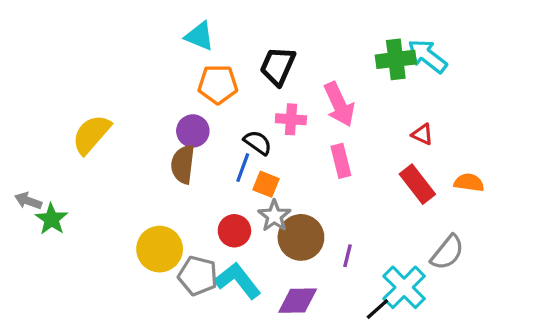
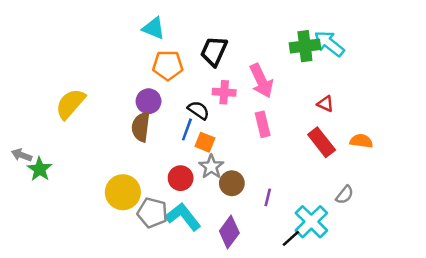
brown circle: (301, 237) -> (232, 183), size x0.7
gray semicircle: (447, 252) -> (345, 195), size x0.7
purple diamond: (298, 301) -> (229, 232), turned -52

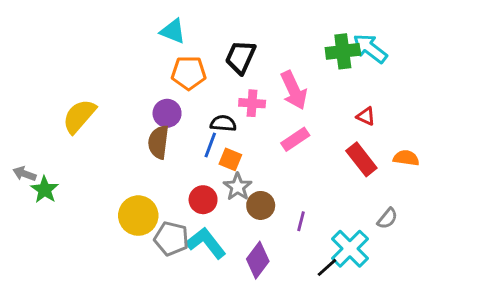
black semicircle: (199, 110) -> (223, 123), turned -30
pink rectangle: (263, 124) -> (295, 139), turned 70

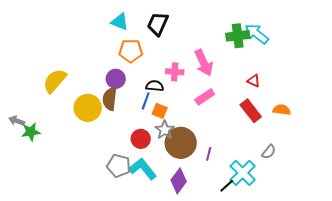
black trapezoid: (241, 57) -> (158, 24), moved
green star: (45, 190) -> (31, 132), turned 30
brown circle: (261, 205) -> (181, 143), size x1.6
yellow circle: (138, 216) -> (88, 108), moved

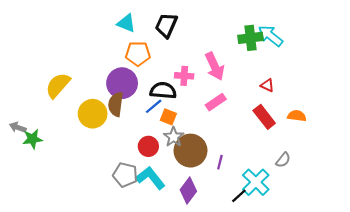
purple circle: (116, 79) -> (122, 83), size x1.5
black semicircle: (155, 86) -> (163, 91), size x1.4
blue line: (146, 101) -> (154, 106), turned 30

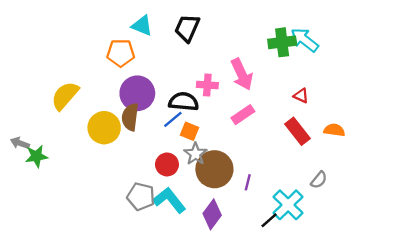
orange pentagon: (138, 54) -> (121, 53), moved

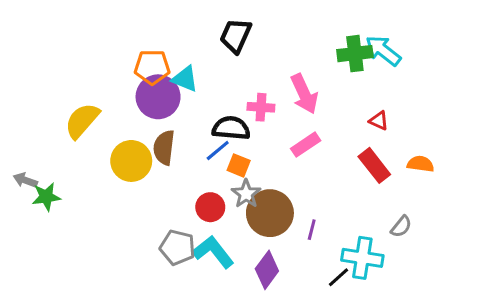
cyan triangle: (142, 26) -> (185, 79), moved
purple circle: (137, 93) -> (158, 97), moved
cyan cross: (288, 205) -> (362, 258), turned -36

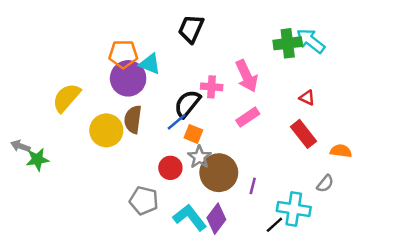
black semicircle: (231, 128) -> (187, 104), turned -56
orange semicircle: (421, 164) -> (341, 151), moved
cyan L-shape: (213, 252) -> (190, 217), moved

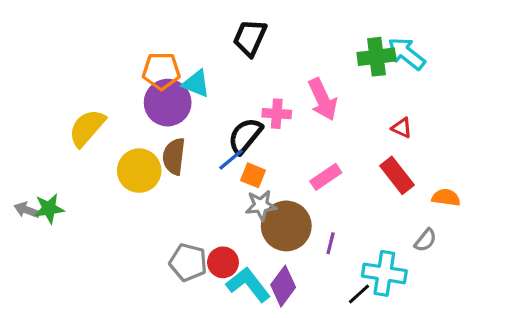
pink rectangle: (248, 117) -> (326, 177), moved
gray arrow: (20, 146) -> (27, 210), moved
gray star: (199, 157) -> (261, 205), turned 30
red circle: (170, 168) -> (223, 262), moved

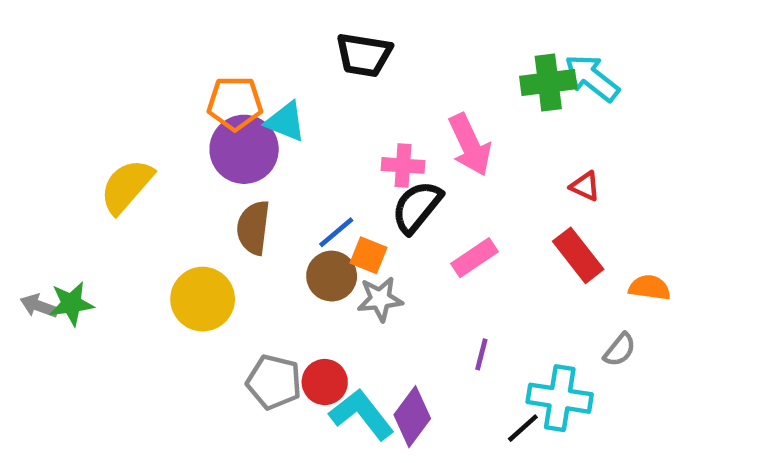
black trapezoid: (250, 38) -> (364, 55), turned -105
black semicircle: (245, 136) -> (417, 207), moved
yellow circle: (139, 171) -> (203, 299), moved
brown circle: (286, 226) -> (332, 276), moved, size x0.7

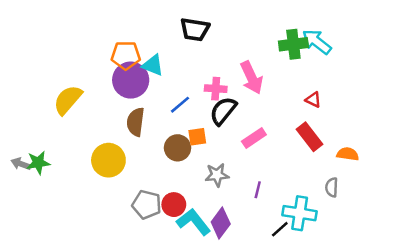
blue line: (336, 232) -> (180, 105), moved
orange square: (368, 255) -> (197, 137), turned -30
gray star: (380, 299) -> (217, 175), moved
gray semicircle: (620, 350) -> (332, 187), turned 144

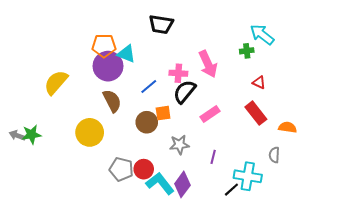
green cross: (293, 44) -> (247, 51), moved, size x0.6
brown semicircle: (136, 122) -> (112, 101), turned 145

